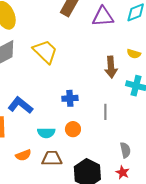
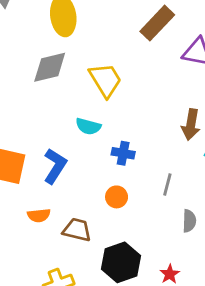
blue L-shape: (20, 105) -> (55, 166), moved, turned 70
cyan semicircle: (46, 133) -> (88, 126), moved
gray semicircle: (125, 150) -> (189, 221), moved

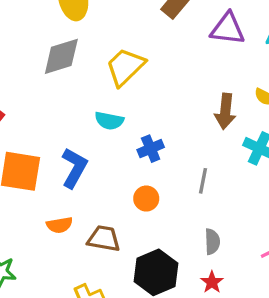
yellow trapezoid: (105, 80) -> (125, 67), turned -99
blue cross: (123, 153) -> (151, 149), turned -30
gray semicircle: (189, 221) -> (212, 242), moved

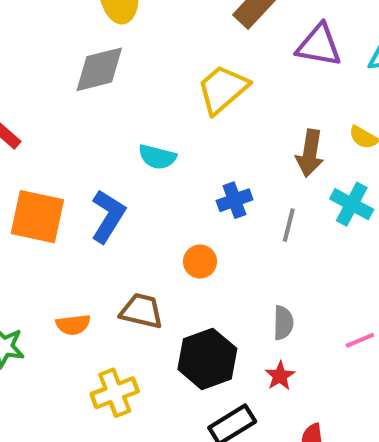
yellow trapezoid: (125, 67) -> (223, 89), moved
blue cross: (151, 149) -> (235, 200), moved
gray line: (203, 181) -> (289, 225), moved
orange semicircle: (60, 225) -> (73, 325), moved

